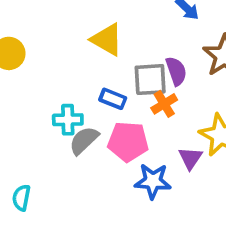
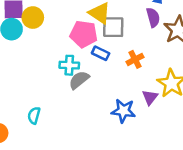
purple semicircle: (176, 71) -> (153, 17), moved
gray square: (150, 80) -> (113, 27), moved
pink pentagon: (128, 142) -> (84, 34), moved

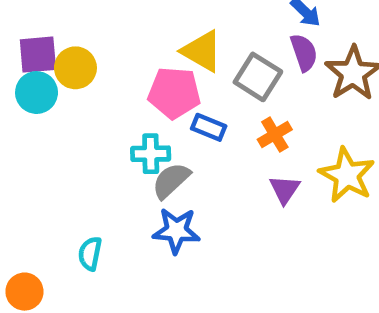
gray square: (113, 27) -> (258, 77), moved, turned 35
purple triangle: (150, 97) -> (285, 189), moved
blue star: (123, 111) -> (176, 231), moved

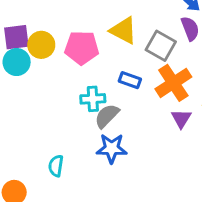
pink pentagon: (174, 93) -> (82, 48), moved
orange cross: (275, 135) -> (173, 83), size x1.6

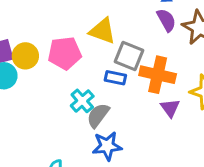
gray square: (161, 46) -> (129, 56), moved
orange cross: (173, 83) -> (158, 75), turned -36
cyan cross: (93, 99) -> (82, 101), turned -30

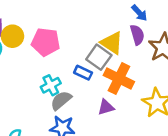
yellow triangle: (102, 31) -> (112, 43), moved
purple triangle: (170, 108) -> (106, 107), moved, turned 36

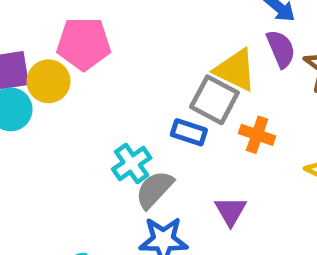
pink pentagon: (46, 42) -> (84, 44), moved
orange cross: (119, 79) -> (257, 135), size x0.6
purple triangle: (106, 107) -> (231, 211), moved, turned -36

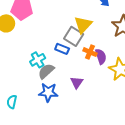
purple semicircle: (281, 49) -> (101, 56), moved
yellow triangle: (235, 70) -> (83, 25), turned 42

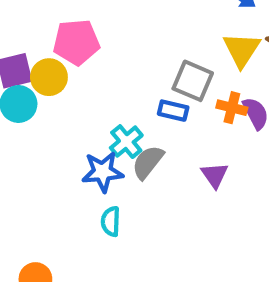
yellow triangle: (83, 25) -> (242, 50), moved
blue star: (48, 92) -> (103, 172), moved
cyan semicircle: (12, 102) -> (111, 221), moved

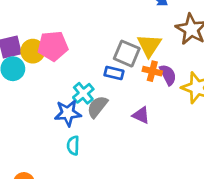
pink pentagon: (76, 42) -> (53, 46), moved
yellow triangle: (242, 50) -> (149, 45), moved
purple triangle: (215, 175) -> (141, 115), turned -30

